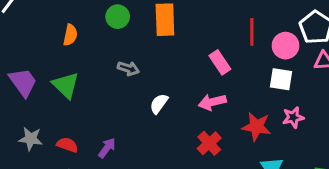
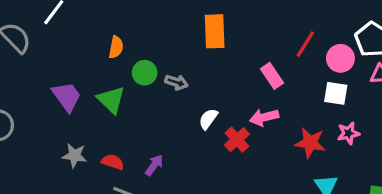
green circle: (118, 17) -> (145, 73), moved
red line: (252, 32) -> (305, 44), turned 32
red cross: (209, 143) -> (237, 140), moved

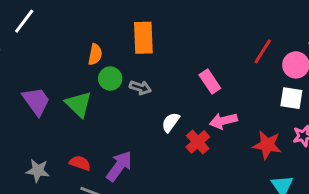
orange rectangle: (215, 31) -> (143, 38), moved
orange semicircle: (116, 47) -> (95, 54), moved
pink rectangle: (272, 76) -> (210, 82), moved
gray star: (75, 156) -> (38, 171), moved
purple arrow: (154, 165) -> (119, 166), size x1.5

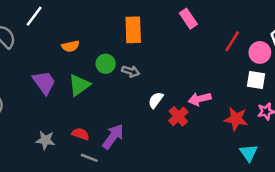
orange semicircle: (95, 54) -> (70, 46), moved, turned 66
pink rectangle: (210, 82) -> (188, 19), moved
green triangle: (78, 104) -> (79, 85), turned 40

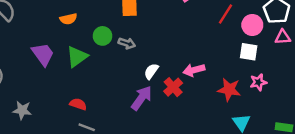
purple arrow: (113, 136) -> (141, 98), moved
gray star: (45, 140) -> (22, 110), moved

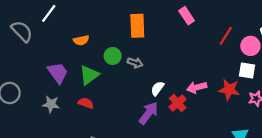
red star: (229, 90) -> (229, 90), moved
red semicircle: (78, 104) -> (86, 103), moved
gray star: (22, 110) -> (51, 104), moved

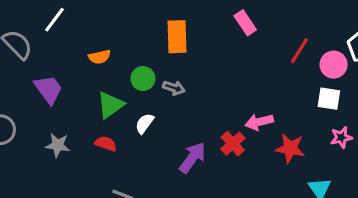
purple trapezoid: (58, 73) -> (48, 89), moved
white semicircle: (157, 88) -> (144, 123), moved
red star: (229, 90) -> (290, 148), moved

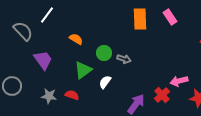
orange rectangle: (177, 37) -> (140, 19), moved
orange semicircle: (100, 57) -> (76, 39), turned -136
red semicircle: (106, 144) -> (72, 95), moved

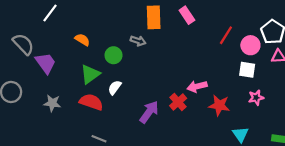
gray semicircle: (23, 31) -> (23, 44), moved
gray arrow: (124, 59) -> (138, 41), moved
red semicircle: (72, 95) -> (91, 102), moved, size x1.5

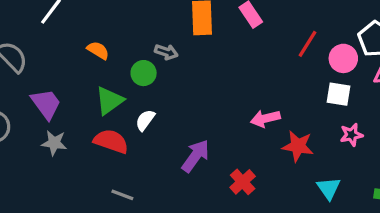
gray arrow: (138, 41) -> (166, 52), moved
purple trapezoid: (46, 63) -> (46, 104), moved
red cross: (178, 102) -> (243, 182), moved

